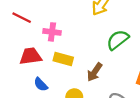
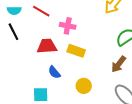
brown arrow: (95, 72) -> (119, 64), moved

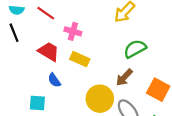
red trapezoid: (47, 46) -> (49, 51), turned 30
yellow circle: (84, 86) -> (100, 99), moved, size x1.6

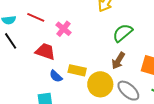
pink cross: (73, 31) -> (63, 29), turned 35
yellow rectangle: (80, 59) -> (77, 70), moved

